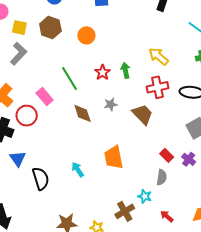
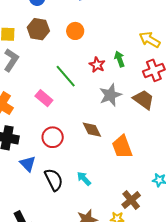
gray star: (111, 104) -> (110, 95), size x1.6
brown diamond: (83, 113) -> (92, 130), moved
red circle: (27, 116) -> (53, 137), moved
cyan arrow: (78, 169) -> (84, 179), moved
brown cross: (125, 211) -> (131, 200), moved

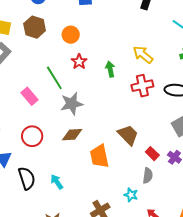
red star: (97, 65) -> (79, 62), moved
gray star: (110, 95) -> (72, 104), moved
brown trapezoid: (144, 100) -> (128, 135), moved
brown diamond: (92, 130) -> (72, 135), turned -75

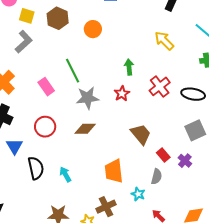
yellow arrow: (143, 55) -> (164, 41), moved
red star: (79, 62) -> (122, 94), moved
red cross: (142, 86) -> (160, 86), turned -30
orange trapezoid: (99, 156) -> (114, 171), moved

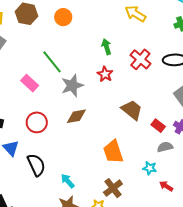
cyan arrow: (65, 174) -> (68, 181), moved
gray semicircle: (157, 177) -> (165, 147), moved, turned -105
cyan star: (138, 194) -> (150, 168), moved

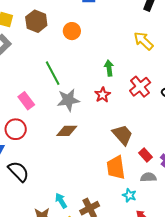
pink rectangle: (30, 83) -> (26, 101), moved
red circle: (37, 122) -> (16, 129), moved
orange trapezoid: (113, 152) -> (116, 168), moved
black semicircle: (36, 165) -> (18, 171), turned -30
cyan arrow: (68, 181) -> (61, 201), moved

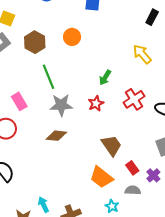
brown hexagon: (36, 21) -> (35, 42), moved
green arrow: (109, 68) -> (105, 78), turned -147
orange trapezoid: (116, 168) -> (101, 177), turned -50

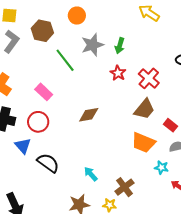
red cross: (134, 99) -> (149, 78), moved
gray star: (61, 105) -> (92, 45), moved
brown trapezoid: (112, 145) -> (144, 109), turned 90
cyan arrow: (43, 205) -> (91, 174), moved

